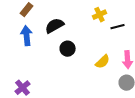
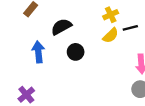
blue arrow: (27, 36) -> (38, 52), moved
yellow semicircle: (103, 62) -> (111, 36), moved

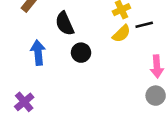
black semicircle: (61, 27) -> (65, 24), turned -85

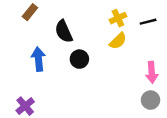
black line: (144, 25) -> (148, 22), moved

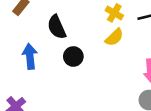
yellow cross: (118, 18) -> (114, 13), turned -35

